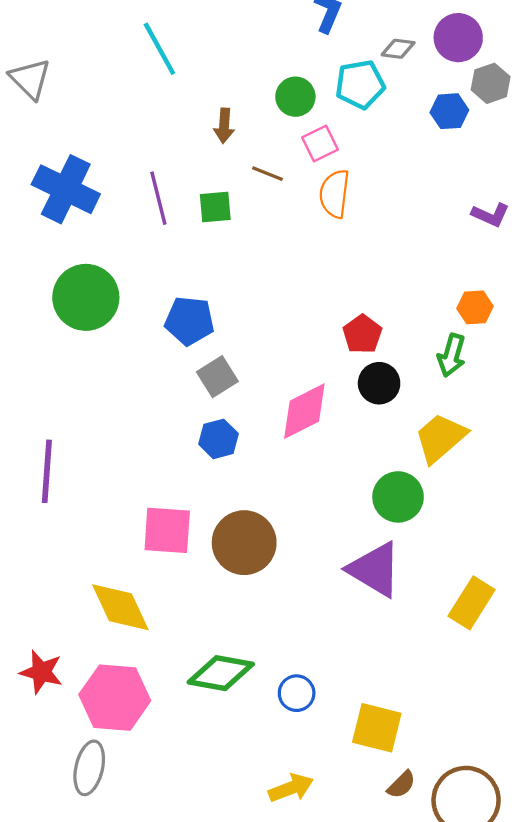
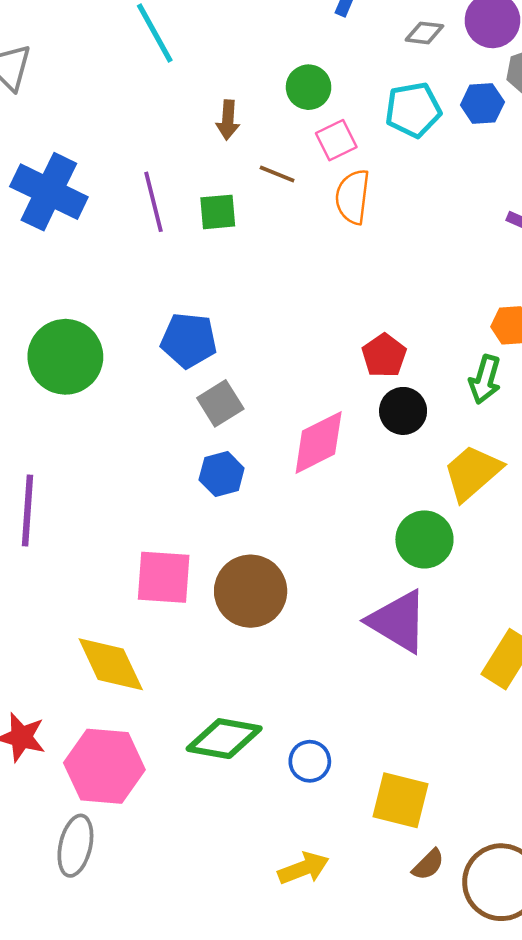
cyan pentagon: (360, 84) -> (413, 110), moved
green circle: (86, 297) -> (65, 357), moved

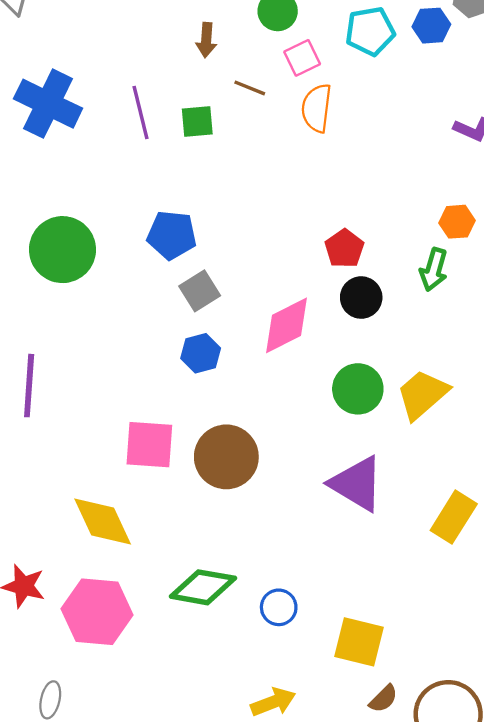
yellow trapezoid: (472, 473) -> (422, 394), moved
green circle: (424, 539) -> (358, 389), moved
gray ellipse: (75, 846) -> (50, 700), moved, size x0.7

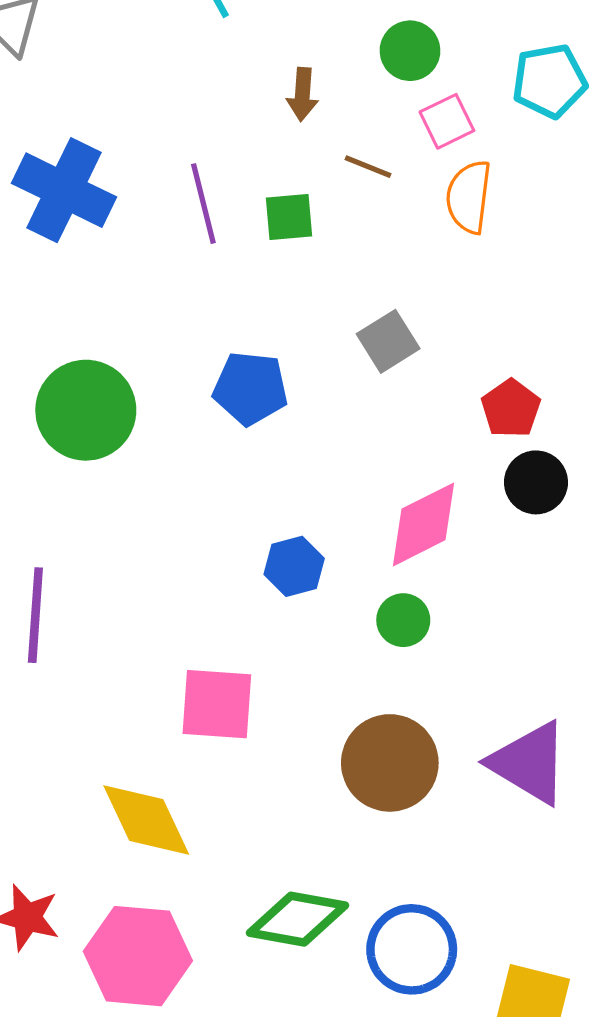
gray square: (200, 291) -> (388, 341), moved
green circle: (358, 389) -> (403, 620), moved, size x0.7
brown circle: (226, 457) -> (390, 763), moved
blue circle: (279, 607) -> (412, 949), size x1.6

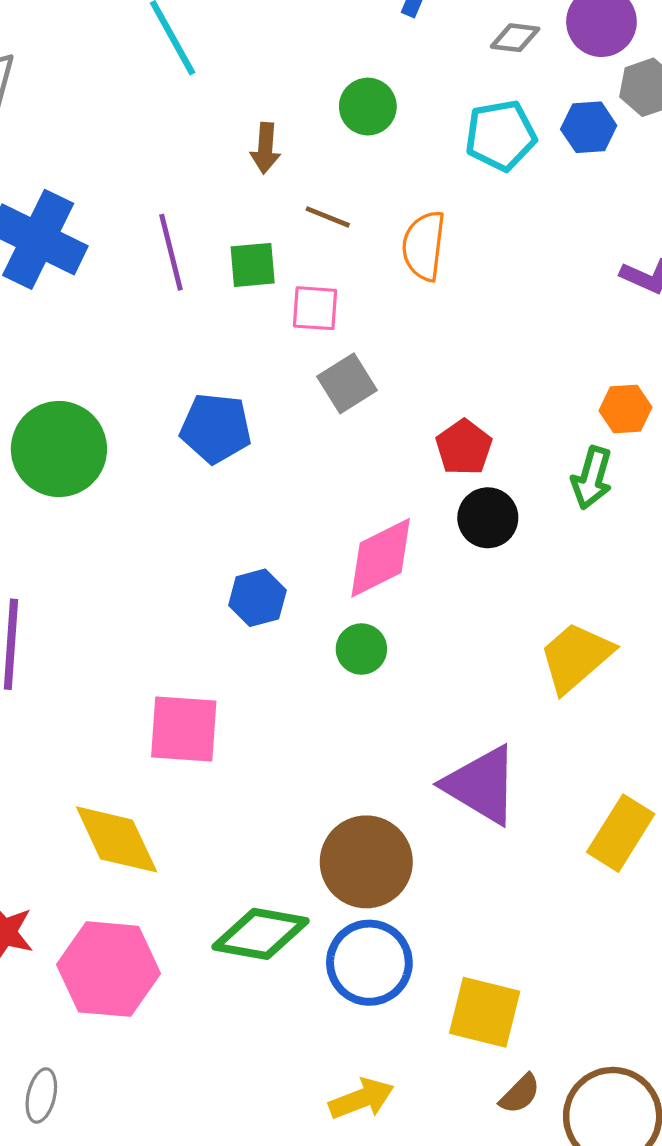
pink square: (447, 121) -> (315, 308), moved, turned 30
brown circle: (390, 763) -> (366, 862), moved

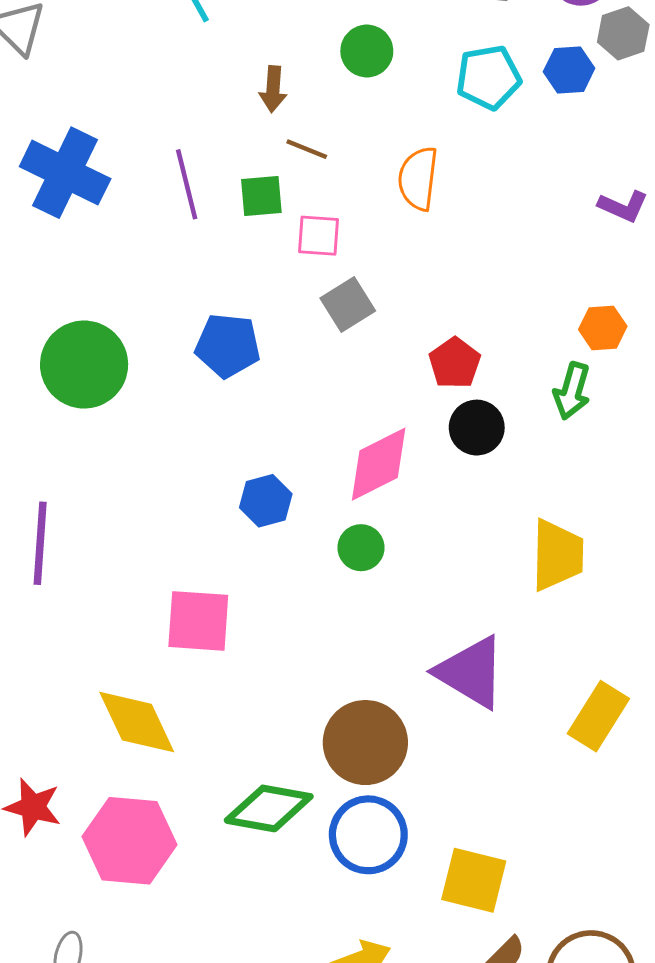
brown line: (328, 217) -> (307, 149), moved
yellow trapezoid: (576, 657) -> (557, 555), turned 132

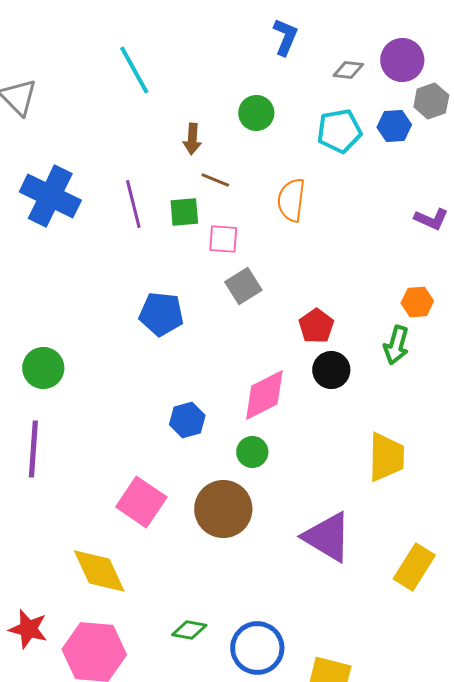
green circle: (84, 365) -> (43, 368), moved, size x0.7
pink square: (198, 621) -> (141, 502), turned 30
brown circle: (365, 743) -> (223, 509), moved
green diamond: (269, 808) -> (189, 630), size x0.6

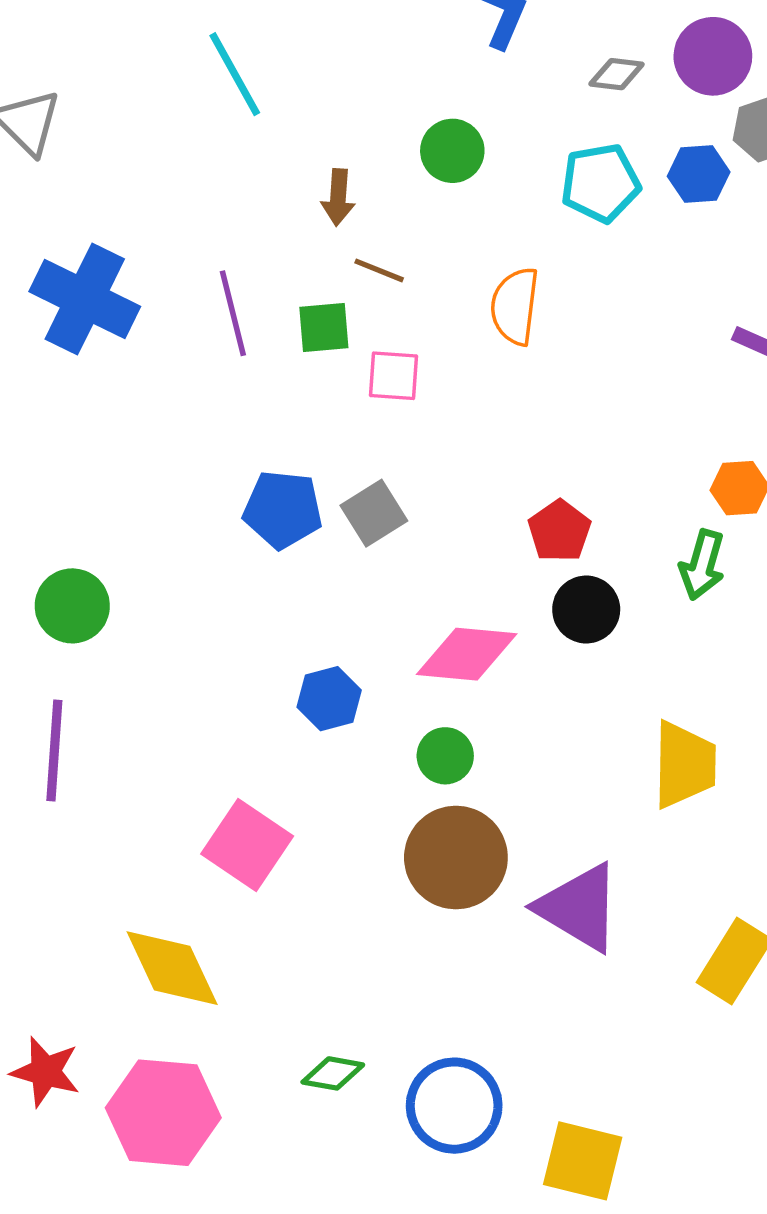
gray square: (243, 286) -> (374, 513), moved
pink diamond: (264, 395) -> (467, 654), turned 32
brown circle: (223, 509) -> (456, 858), moved

